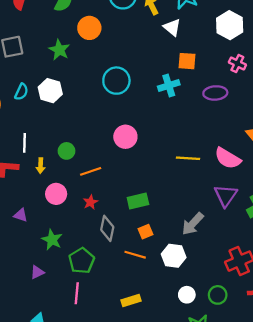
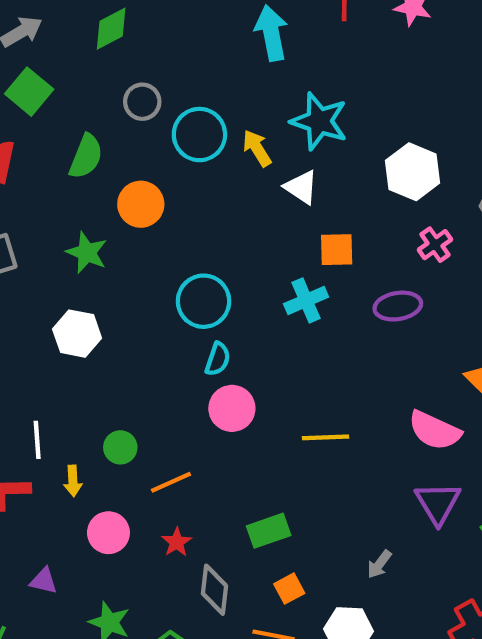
pink cross: (237, 64) -> (435, 245), turned 35
cyan semicircle: (21, 92) -> (218, 359), moved
yellow line: (188, 158) -> (325, 437), moved
gray arrow: (193, 224) -> (379, 564), size x0.6

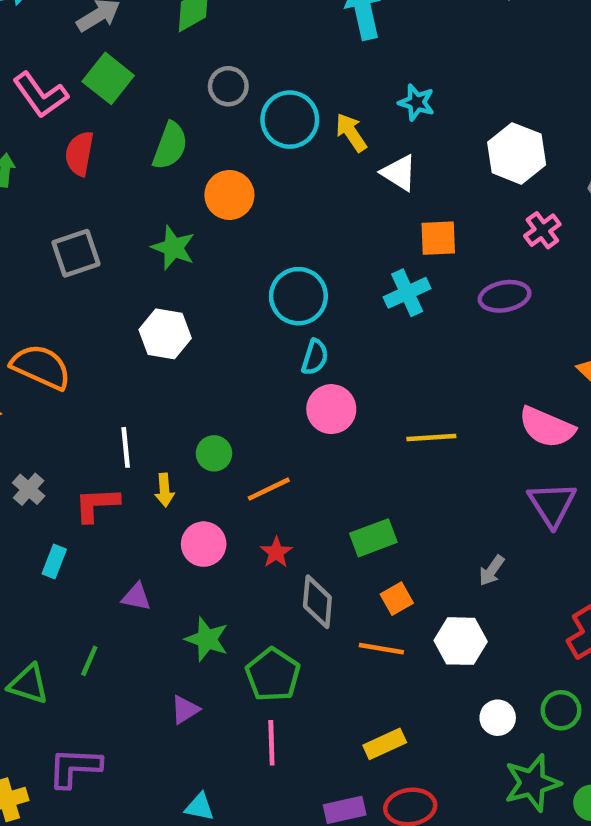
cyan star: (319, 121) -> (416, 102), size x0.6

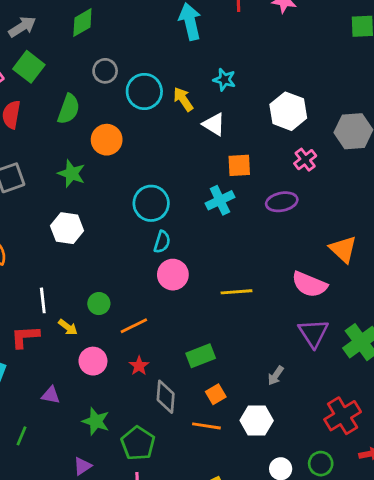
yellow arrow: (165, 490) -> (68, 327), turned -48

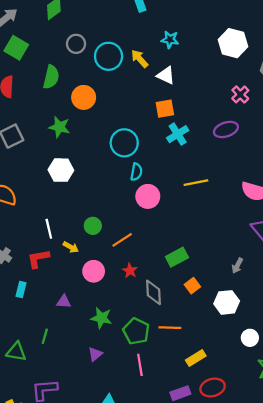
white hexagon: (288, 111) -> (233, 43), moved
orange square: (239, 165) -> (165, 109), moved
yellow line: (236, 292) -> (196, 183), moved
orange line: (206, 426) -> (170, 328), moved

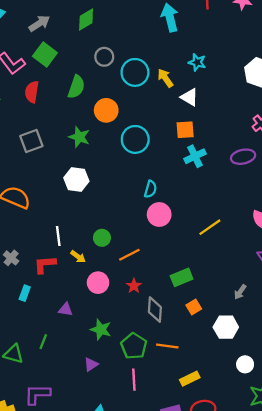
cyan circle: (124, 143) -> (135, 139), moved
yellow line: (196, 183) -> (210, 227), moved, turned -30

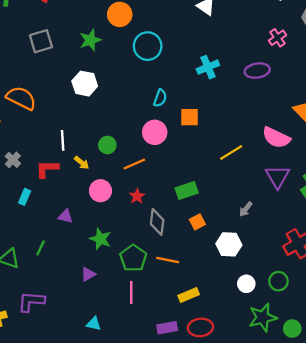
orange square: (185, 130) -> (189, 117), moved
green star: (79, 137) -> (90, 40), turned 30
pink circle: (159, 214) -> (155, 132), moved
yellow line: (210, 227) -> (231, 153), moved

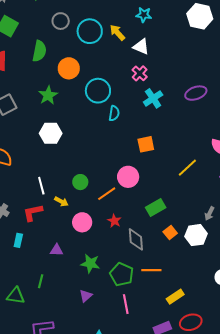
pink cross: (278, 38) -> (140, 73), moved
cyan semicircle: (160, 98) -> (114, 113), moved
pink circle: (155, 132) -> (128, 177), moved
white hexagon: (229, 244) -> (196, 235), moved

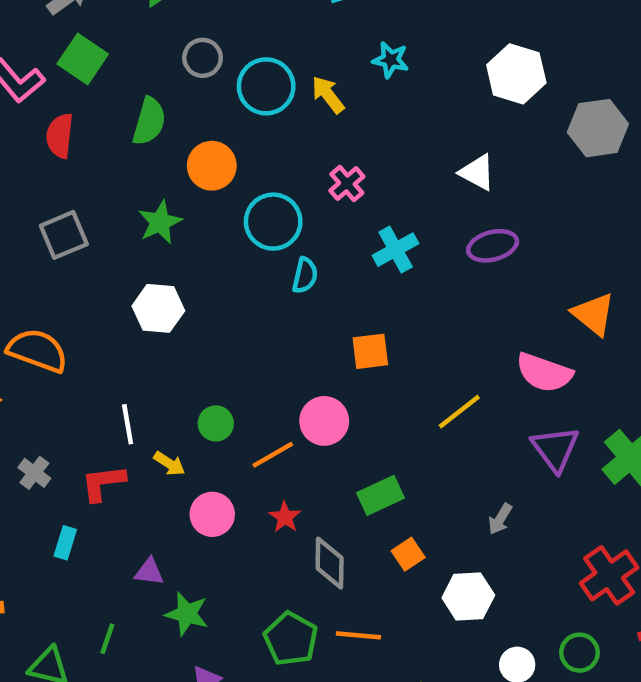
white triangle: (141, 47) -> (477, 172), moved
pink cross: (140, 73) -> (347, 184), moved
white hexagon: (196, 235) -> (468, 596), moved
green star: (90, 264) -> (187, 614), moved

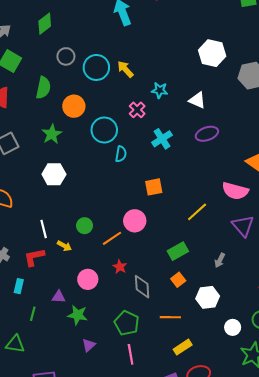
cyan star: (391, 60) -> (160, 90), moved
green rectangle: (380, 495) -> (178, 251), moved
pink circle: (212, 514) -> (88, 279), moved
orange line: (358, 635) -> (170, 317), moved
green line: (107, 639) -> (33, 314), moved

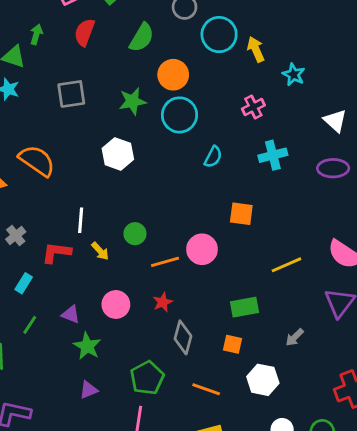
cyan star: (160, 90) -> (294, 75), moved
cyan circle: (104, 130) -> (180, 115), moved
orange square: (178, 280) -> (233, 344), turned 32

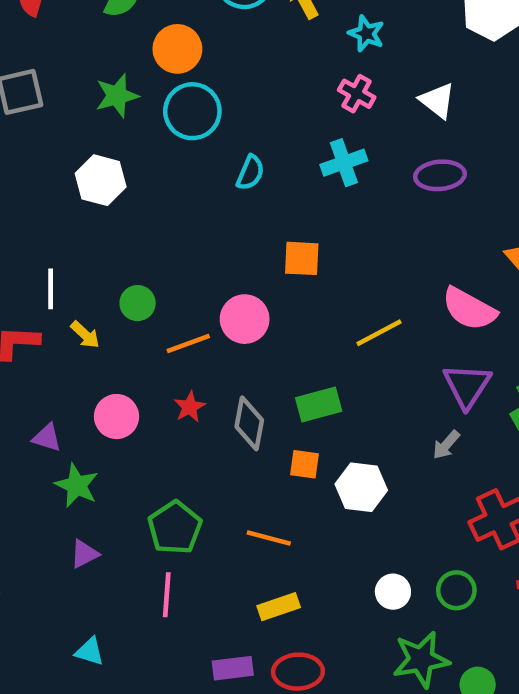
pink cross: (253, 107) -> (357, 94), moved, turned -30
gray diamond: (183, 337) -> (249, 423), moved
gray arrow: (295, 337) -> (446, 445), moved
white hexagon: (263, 380) -> (361, 487), moved

